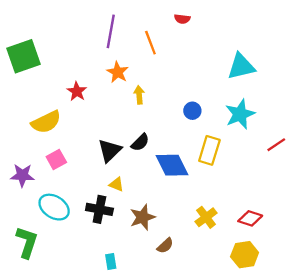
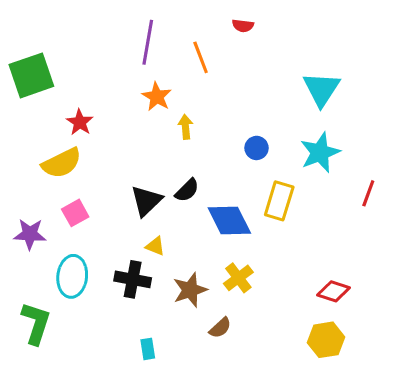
cyan triangle: (241, 66) -> (321, 89), turned -44
red star: (77, 91) -> (80, 122), moved
red line: (276, 145) -> (368, 193), turned -36
cyan ellipse: (54, 207) -> (72, 276), turned 64
yellow cross: (206, 217) -> (238, 278), moved

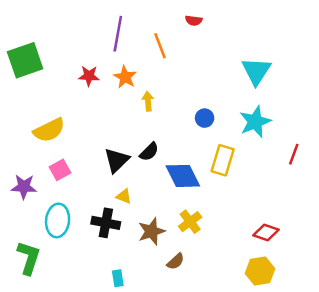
red star: (80, 122) -> (89, 76), moved, turned -30

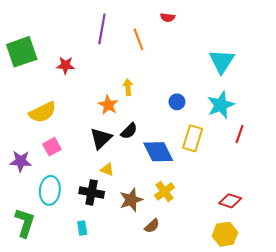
red star: (89, 76) -> (65, 65), moved
orange star: (125, 77) -> (108, 105), moved
red line: (294, 154) -> (239, 134), moved
cyan rectangle: (118, 278) -> (82, 228), moved

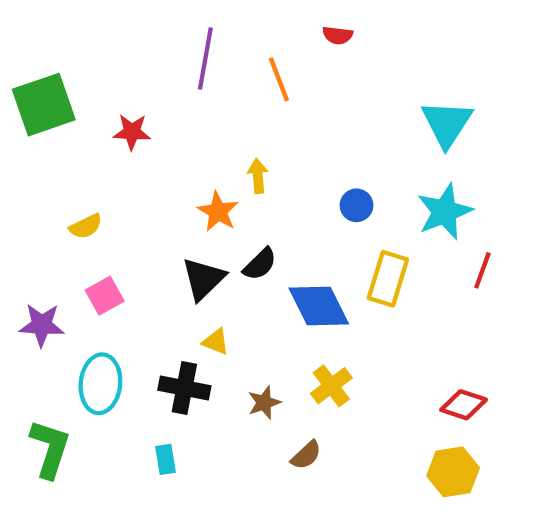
yellow semicircle: (43, 112) -> (86, 226), size x0.6
brown star: (131, 200) -> (264, 403), size x0.7

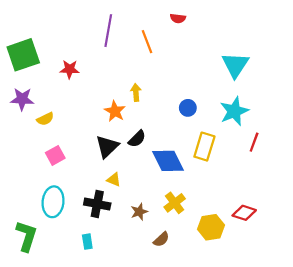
purple star: (42, 325) -> (22, 99), moved
yellow hexagon: (453, 472) -> (211, 227), moved

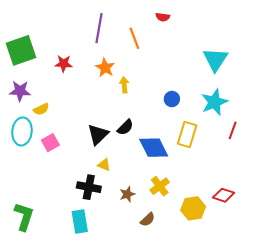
orange star: (115, 111) -> (105, 68), moved
cyan ellipse: (53, 202) -> (22, 131), moved
cyan rectangle: (87, 242) -> (80, 222), size x1.6

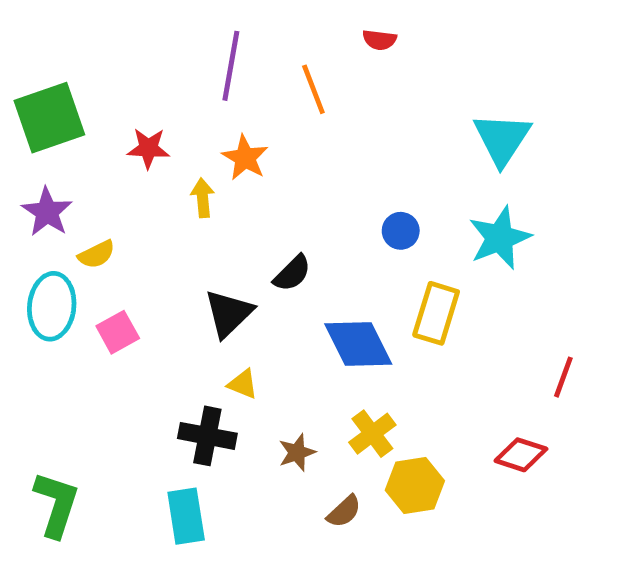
yellow arrow: (124, 85) -> (203, 198), moved
purple star: (20, 91) -> (47, 212), turned 30
black semicircle: (125, 127) -> (292, 273), moved
red line: (233, 130) -> (563, 377), moved
yellow hexagon: (193, 208) -> (415, 485), moved

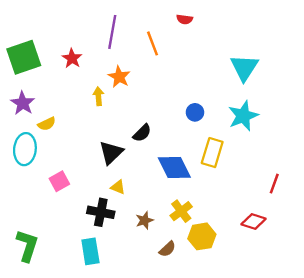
red star: (148, 148) -> (72, 58), moved, turned 30
pink square: (118, 332) -> (59, 181), moved

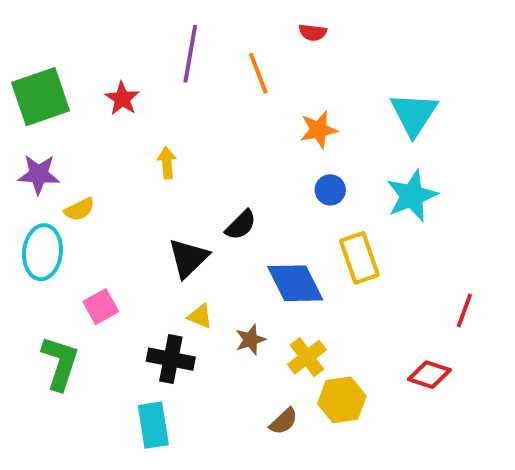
orange star: (119, 77) -> (319, 130), moved, turned 30
purple star: (23, 103) -> (39, 174), turned -30
yellow rectangle: (212, 153) -> (359, 258), turned -36
brown star: (144, 220) -> (251, 340), moved
green L-shape: (27, 246) -> (60, 363), moved

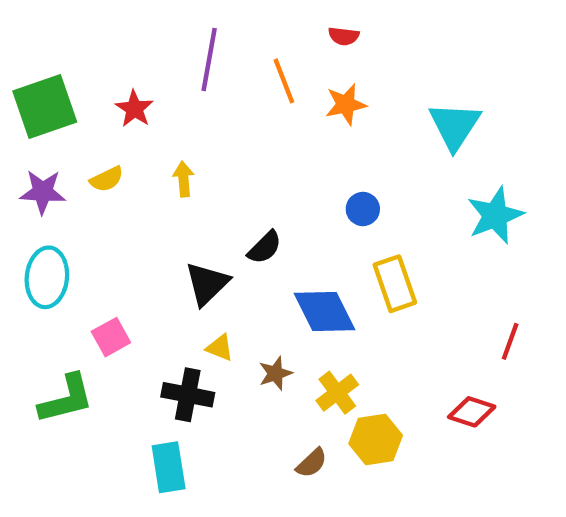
orange star: (319, 130) -> (346, 104), moved
cyan star: (412, 196) -> (495, 215), moved
yellow semicircle: (79, 209) -> (107, 179), moved
green L-shape: (60, 363) -> (66, 399), turned 58

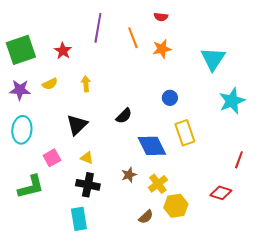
black triangle: (207, 284) -> (77, 125), moved
yellow triangle: (220, 348) -> (87, 158), moved

